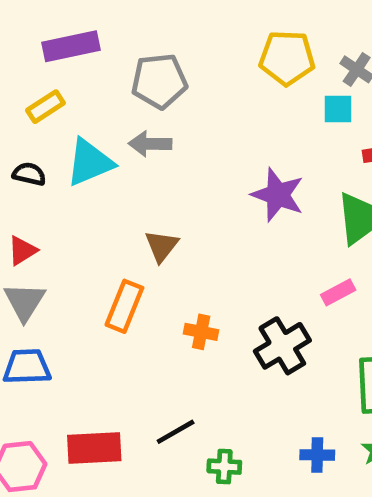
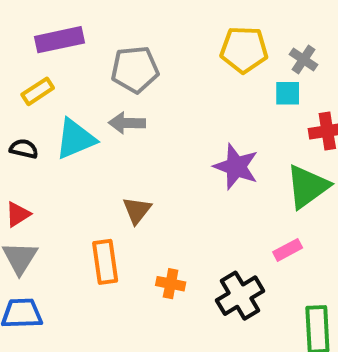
orange rectangle: (124, 306) -> (105, 262), turned -30

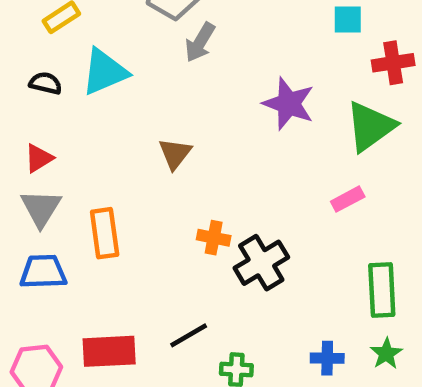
gray arrow: (127, 123) -> (200, 42), moved, turned -60
orange rectangle: (105, 262) -> (105, 233), moved
black cross: (240, 296) -> (261, 263), moved

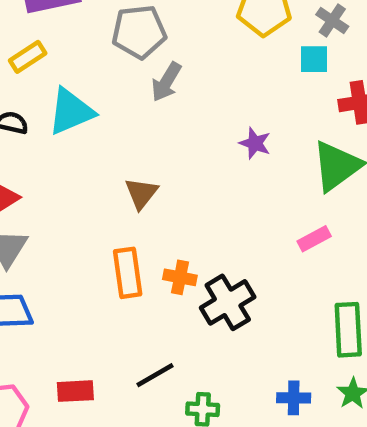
purple star: (289, 104) -> (255, 143), size x0.6
orange rectangle: (105, 233) -> (128, 273), moved
red rectangle: (109, 351) -> (75, 391), size x0.7

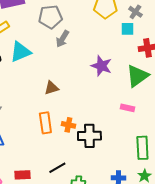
purple star: (255, 143) -> (101, 66), size x1.5
brown triangle: (141, 193) -> (51, 88), turned 35
pink rectangle: (314, 239) -> (127, 108), turned 40
black cross: (228, 302) -> (89, 136), turned 30

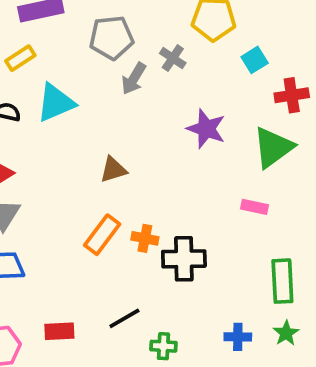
gray cross: (135, 12) -> (173, 58), moved
cyan square: (127, 29) -> (255, 60), turned -32
orange rectangle: (45, 123) -> (102, 235), turned 45

